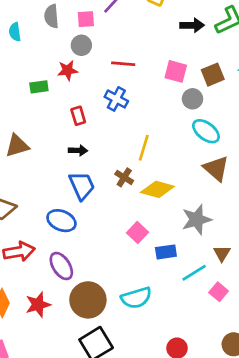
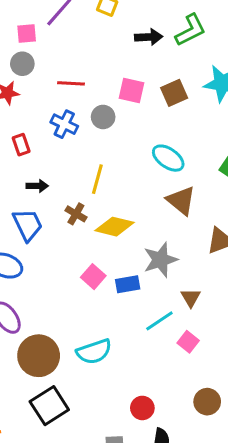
gray circle: (192, 99) -> (103, 117), moved
black arrow: (78, 150) -> (37, 186), moved
blue rectangle: (166, 252) -> (128, 284), moved

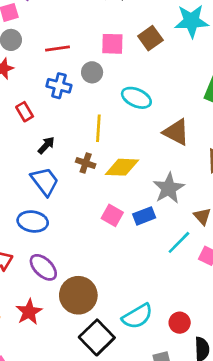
cyan ellipse: (168, 158) -> (136, 98), moved
black arrow: (37, 186) -> (46, 145), turned -36
cyan semicircle: (94, 352) -> (137, 316), moved

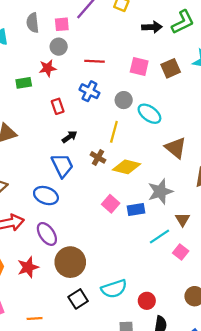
gray circle: (92, 72) -> (124, 100), moved
black square: (97, 337) -> (78, 299), size x0.7

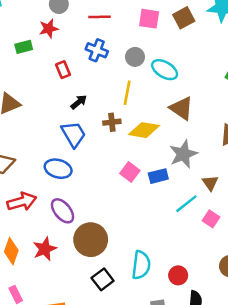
brown triangle: (176, 148) -> (181, 108), moved
brown cross: (98, 157) -> (112, 122), turned -32
cyan semicircle: (114, 289) -> (141, 265), turned -60

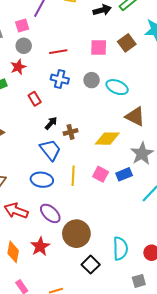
yellow line: (127, 93) -> (73, 176), moved
brown cross: (112, 122) -> (71, 132), moved
red arrow: (22, 202) -> (16, 211), turned -135

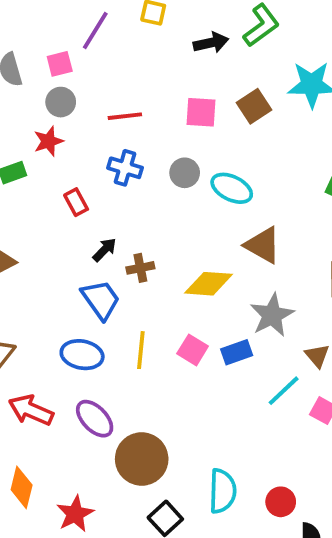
red star: (40, 246) -> (75, 514), moved

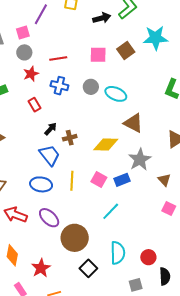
red star: (48, 141) -> (31, 74), moved
cyan line: (284, 391) -> (111, 211), moved

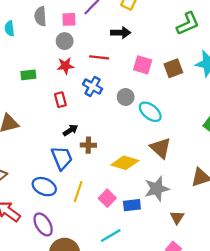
black arrow: (102, 18) -> (121, 33), moved

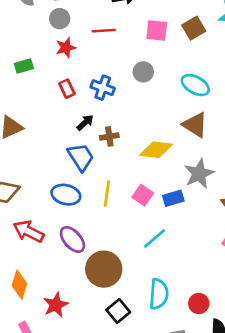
blue cross: (93, 87) -> (103, 88), moved
cyan ellipse: (150, 112) -> (195, 85), moved

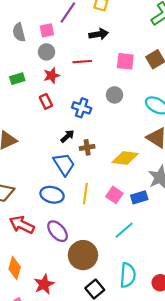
green rectangle: (24, 66) -> (17, 79), moved
red rectangle: (67, 89) -> (46, 101), moved

